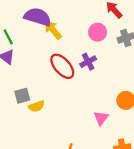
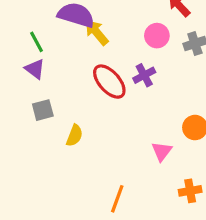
gray square: (22, 96) -> (43, 110), moved
yellow semicircle: (36, 106) -> (74, 135), turned -49

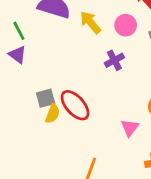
yellow arrow: (97, 32) -> (91, 22), moved
red ellipse: (109, 82) -> (75, 105), moved
gray square: (43, 110) -> (46, 98), moved

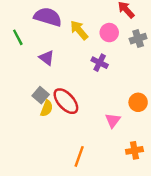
purple triangle: (17, 55) -> (47, 58), moved
purple cross: (114, 60) -> (100, 63), turned -35
gray square: (46, 98) -> (41, 95), turned -35

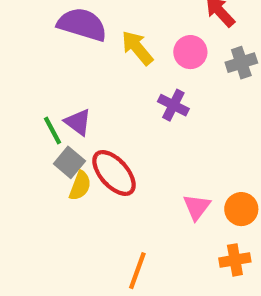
green line: (18, 37) -> (52, 131), moved
purple triangle: (47, 58) -> (78, 122), moved
orange circle: (138, 102) -> (241, 209), moved

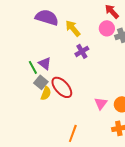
pink circle: (190, 52) -> (107, 28), moved
purple cross: (173, 105) -> (82, 51), moved, turned 32

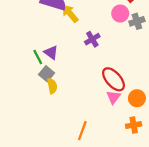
yellow arrow: (73, 28) -> (70, 14), moved
red ellipse: (62, 87) -> (114, 79), moved
yellow semicircle: (46, 93) -> (52, 86), turned -32

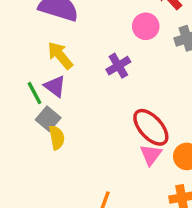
yellow arrow: (70, 14) -> (60, 55), moved
pink circle: (120, 14) -> (146, 26), moved

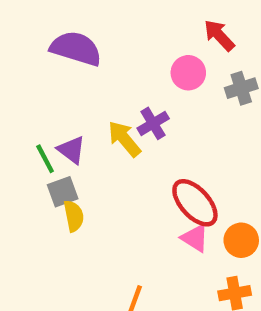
yellow arrow: (60, 55) -> (124, 139), moved
gray square: (48, 119) -> (63, 192), turned 30
pink triangle: (151, 155) -> (195, 238), turned -35

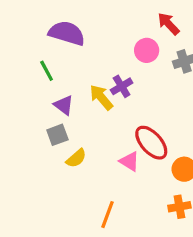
green line: (45, 159) -> (47, 71), moved
yellow semicircle: (74, 216) -> (76, 158), moved, turned 60
pink triangle: (195, 238) -> (129, 161), moved

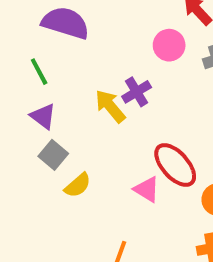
purple triangle: (64, 105) -> (43, 116), moved
gray square: (57, 135) -> (53, 155), turned -30

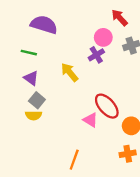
green line: (39, 72) -> (29, 53), turned -49
purple cross: (137, 92) -> (96, 55), moved
yellow semicircle: (78, 185) -> (33, 115), moved, turned 42

